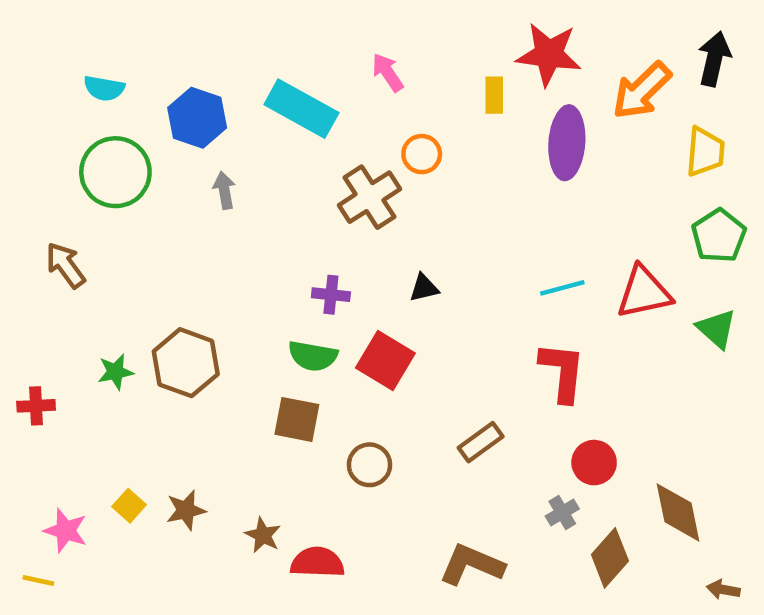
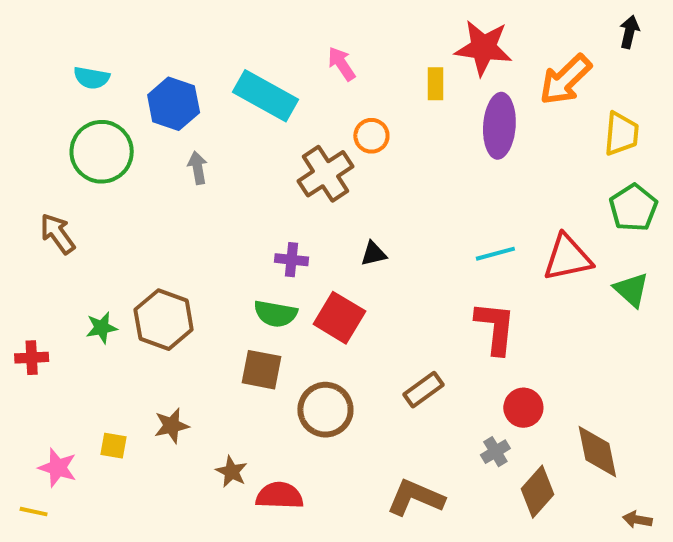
black arrow: (714, 59) -> (629, 32), moved, size x0.7
brown circle: (370, 465) -> (325, 410), size x1.4
yellow square: (129, 506) -> (114, 446), turned -32
brown star: (186, 510) -> (172, 426), moved

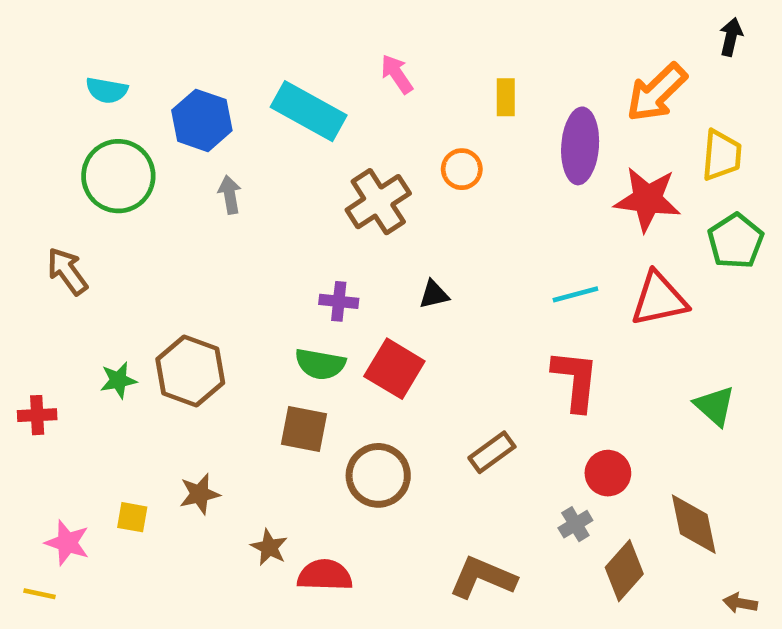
red star: (483, 48) -> (647, 199), moved
orange circle: (371, 136) -> (462, 169), moved
green triangle: (631, 290) -> (715, 406), moved

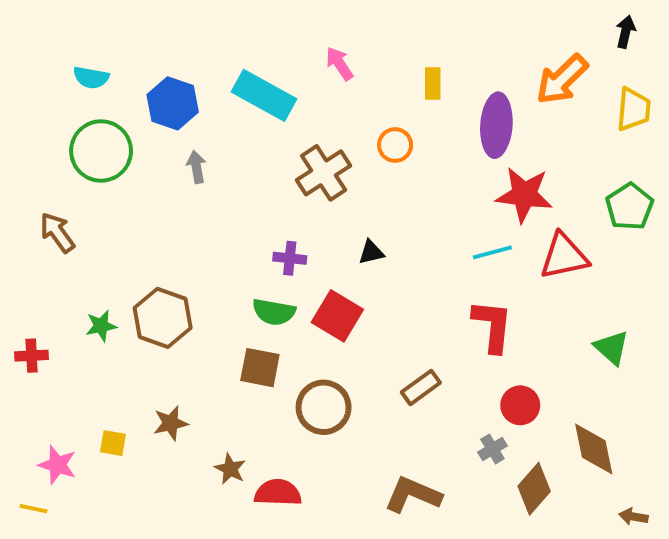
yellow trapezoid: (722, 155) -> (633, 109), moved
red star: (647, 199) -> (524, 195), moved

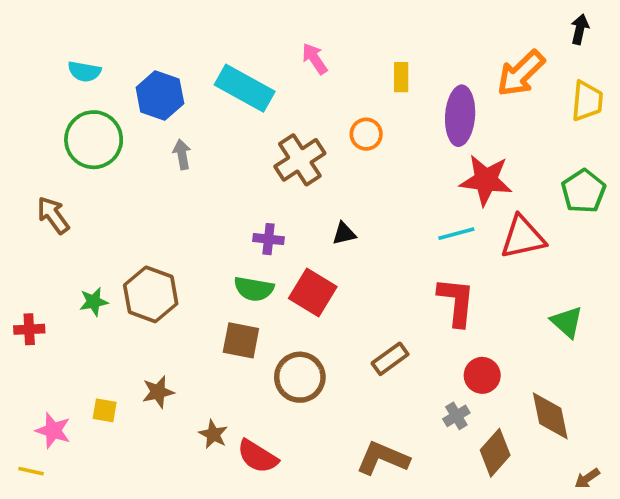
red semicircle: (278, 493) -> (257, 456), turned -150
brown arrow: (633, 517) -> (587, 478), turned -45

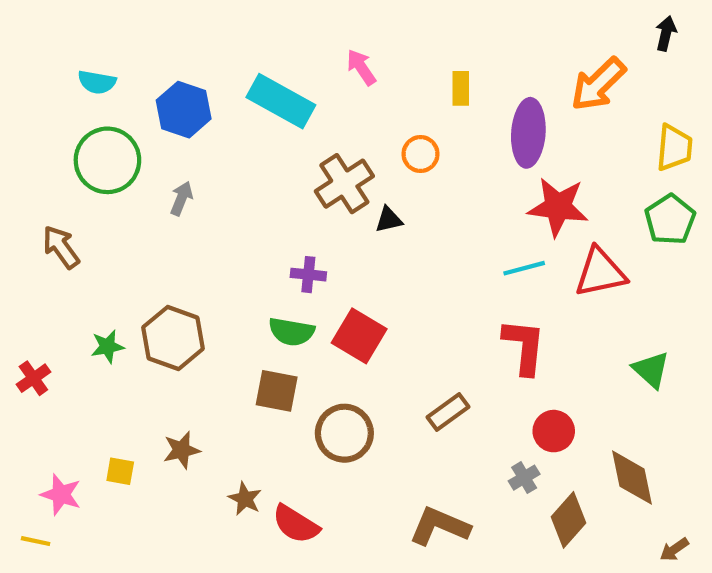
yellow trapezoid: (587, 101) -> (674, 148), moved
gray arrow: (182, 154) -> (181, 198), moved, turned 32
black triangle: (344, 234) -> (389, 220), moved
red cross: (29, 329) -> (33, 378), turned -32

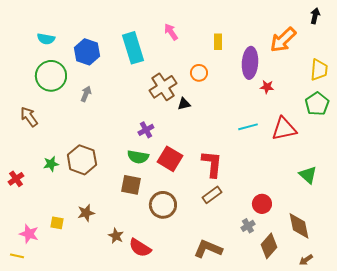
cyan rectangle: (281, 101) -> (133, 48), turned 44
red star: (558, 207) -> (267, 87), moved, size x0.5
purple cross: (308, 275) -> (146, 130), turned -35
red L-shape: (524, 346) -> (212, 164), moved
brown arrow: (674, 550) -> (306, 260), moved

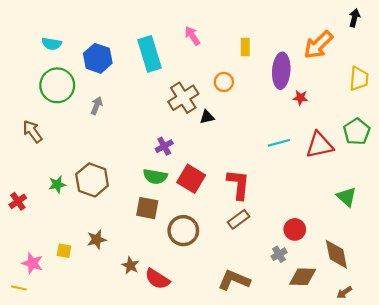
green pentagon: (317, 104) -> (357, 132), moved
brown diamond: (269, 246) -> (303, 277), turned 50

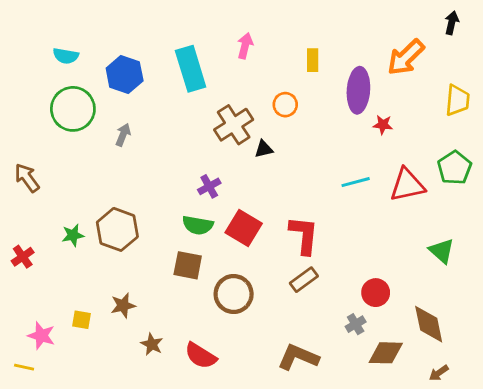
pink arrow: (192, 36) -> (245, 46), turned 48
brown arrow: (32, 132) -> (27, 178), moved
brown star: (130, 265) -> (152, 344), moved

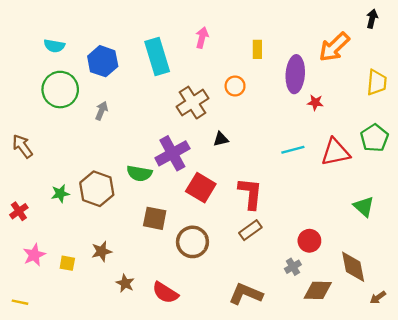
black triangle: (264, 149) -> (221, 139), moved
purple cross: (209, 186) -> (172, 153), size x1.8
green semicircle: (198, 225) -> (139, 173), moved
pink star: (41, 336) -> (34, 255), moved, turned 30
brown arrow: (439, 373) -> (378, 297), moved

